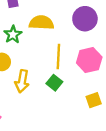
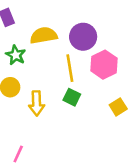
purple circle: (85, 19) -> (83, 37), moved

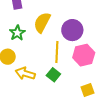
yellow semicircle: (44, 35) -> (42, 22), turned -65
yellow arrow: (37, 103) -> (25, 74), turned 96

